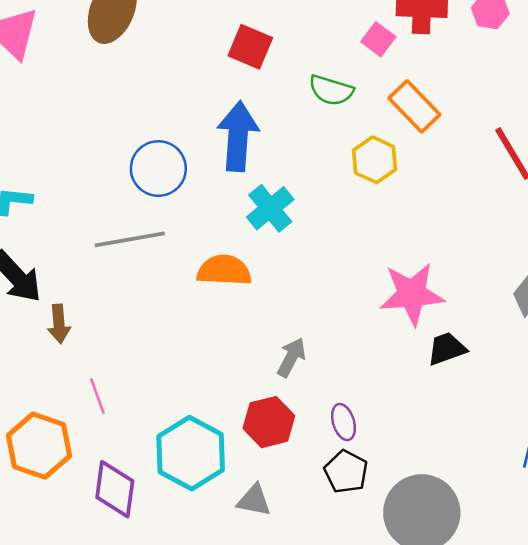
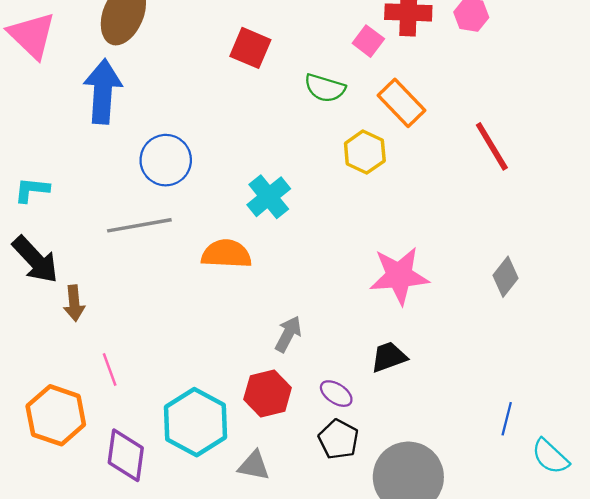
blue arrow: (238, 136) -> (103, 91), moved
black trapezoid: (447, 349) -> (389, 357), moved
purple ellipse: (344, 422) -> (336, 394), turned -40

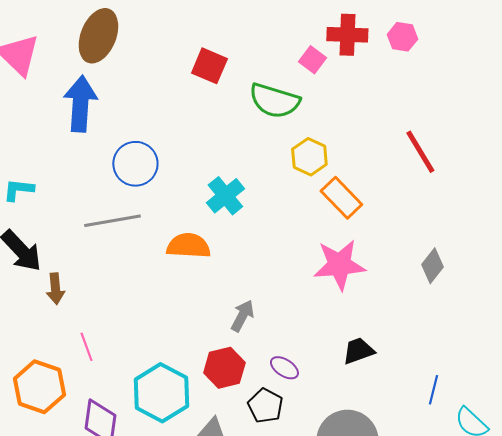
green semicircle: (325, 88) -> (274, 101), size x1.4
orange rectangle: (401, 103) -> (341, 198), moved
black trapezoid: (389, 357) -> (358, 351), moved
black pentagon: (339, 439) -> (265, 406), moved

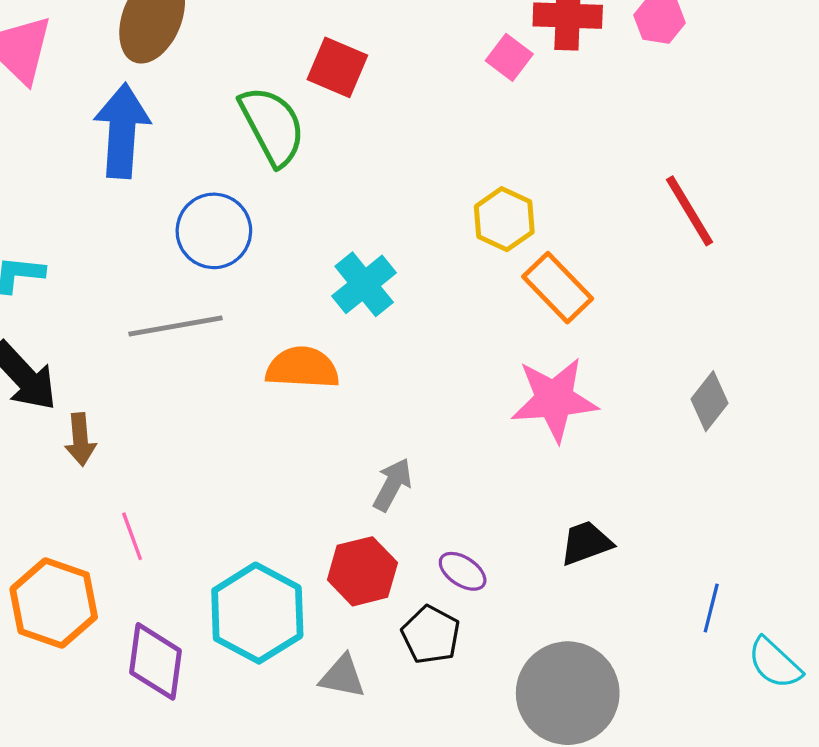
green semicircle: (274, 101) -> (272, 126), moved, turned -135

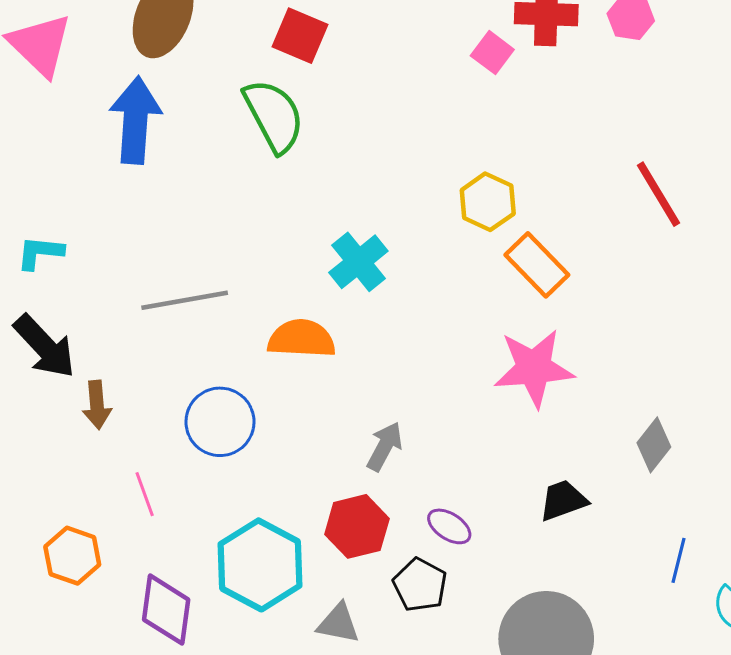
red square: (337, 67) -> (300, 36), moved
blue circle: (214, 231) -> (220, 422), moved
gray diamond: (710, 401) -> (654, 445), moved
orange hexagon: (54, 603) -> (72, 556), size x0.7

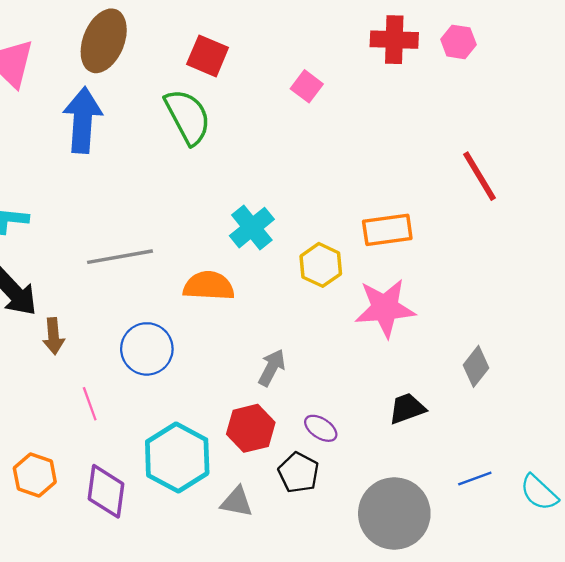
pink square: (492, 53) -> (307, 86), moved
yellow hexagon: (488, 202) -> (321, 265), moved
orange rectangle: (537, 265) -> (387, 230), turned -54
orange hexagon: (72, 556) -> (35, 475), moved
blue line: (678, 560) -> (475, 478), moved, turned 56

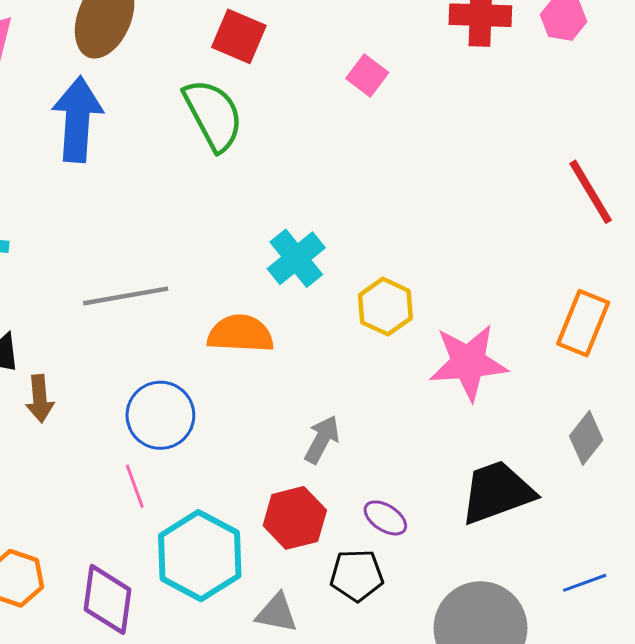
orange rectangle: (387, 230) -> (583, 323), moved, turned -60
pink line: (90, 404) -> (135, 486), moved
black trapezoid: (407, 408) -> (497, 492), size x1.6
black pentagon: (299, 473) -> (357, 575), turned -30

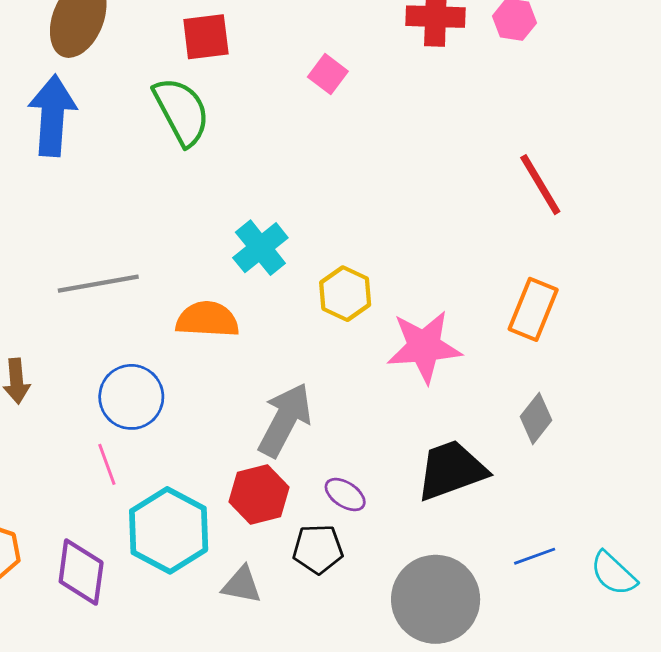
red square: (239, 36) -> (206, 37), turned -30
gray arrow: (322, 439) -> (285, 420), size x1.6

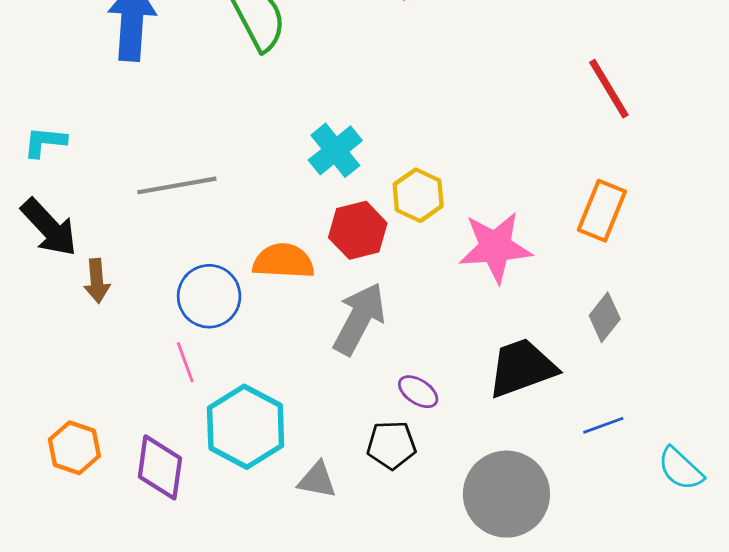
orange semicircle: (207, 319) -> (283, 261), moved
red hexagon: (259, 495) -> (358, 230), moved
blue line: (535, 556) -> (603, 425), moved

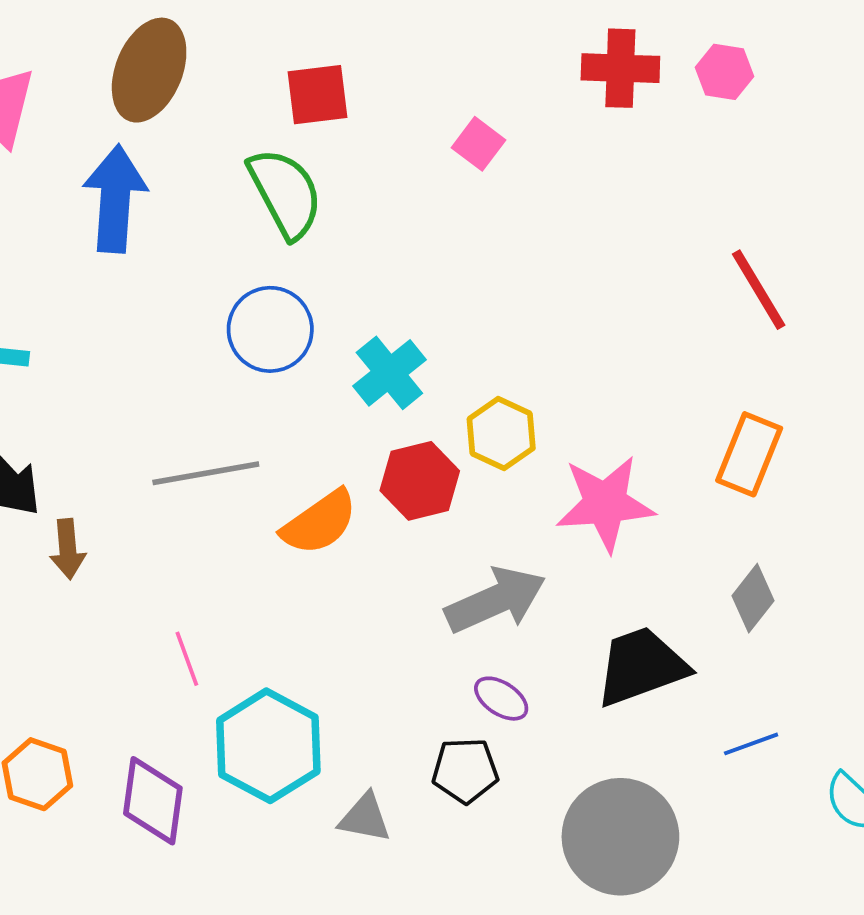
gray line: (177, 185) -> (206, 473), moved
orange semicircle: (283, 261) -> (319, 522), turned 142
blue circle: (209, 296) -> (270, 329), moved
gray arrow: (359, 319) -> (495, 600), moved, turned 38

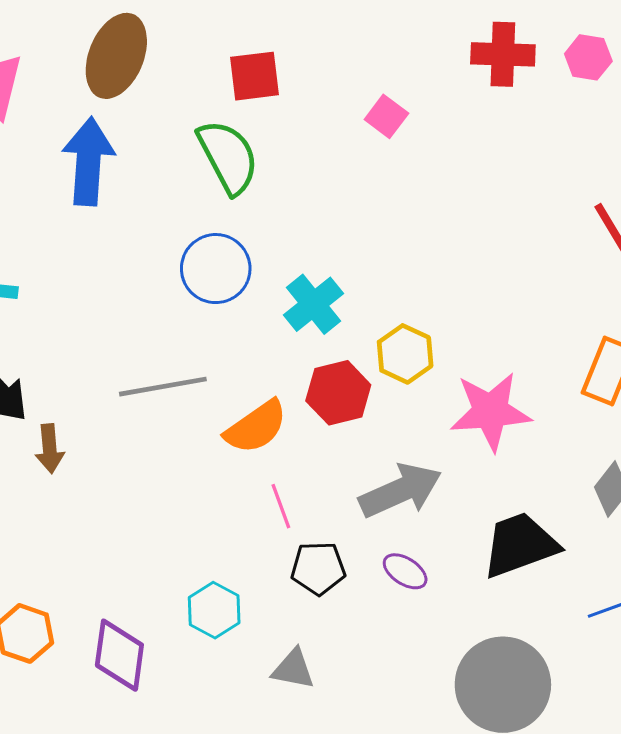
pink line: (187, 659) -> (281, 506), moved
cyan hexagon: (268, 746) -> (214, 610), size x0.6
black pentagon: (465, 770) -> (318, 568), moved

